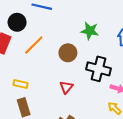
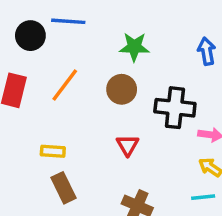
black circle: (17, 22) -> (30, 36), moved
green star: (90, 31) -> (134, 47), moved

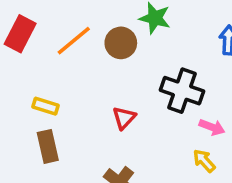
brown circle: (122, 89) -> (121, 43), moved

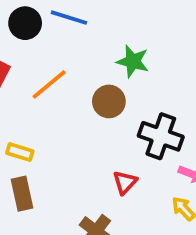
brown circle: (121, 43) -> (109, 101), moved
red triangle: (124, 118) -> (125, 182), moved

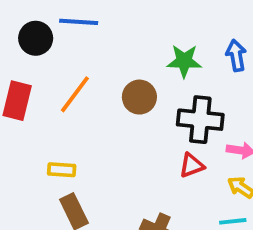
green star: (133, 61) -> (184, 61), moved
red triangle: (125, 182) -> (192, 165), moved, turned 40

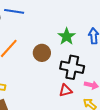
green star: (184, 61) -> (67, 36), turned 30

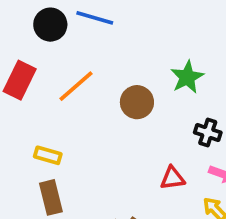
black cross: (72, 67) -> (208, 133), moved, size x0.6

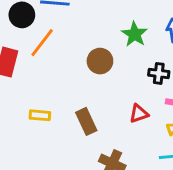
orange line: (76, 86) -> (42, 43), moved
brown rectangle: (51, 197) -> (86, 121), moved

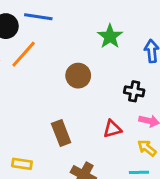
green star: (135, 34) -> (110, 36), moved
yellow rectangle: (40, 115) -> (22, 164), moved

